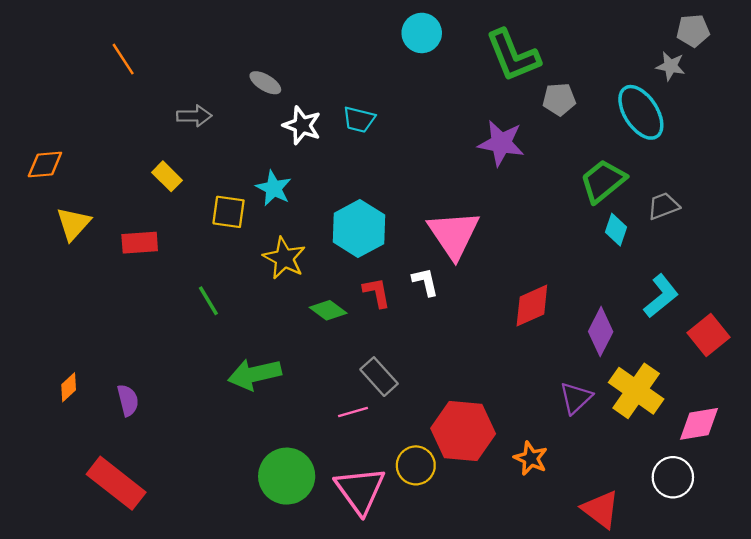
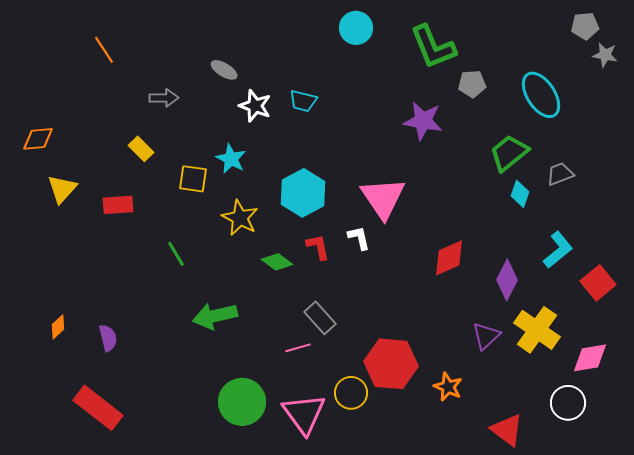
gray star: (671, 66) -> (605, 55), moved

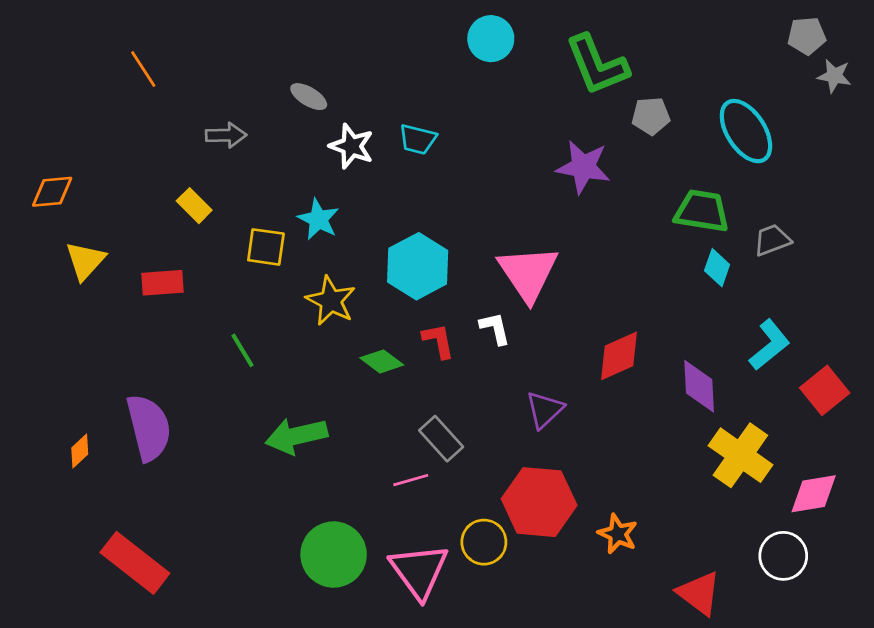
green trapezoid: (509, 153) -> (702, 211), turned 48
purple diamond: (507, 280) -> (699, 386), turned -30
purple triangle: (486, 336) -> (545, 410), moved
purple semicircle: (108, 338) -> (149, 428), moved, size x1.8

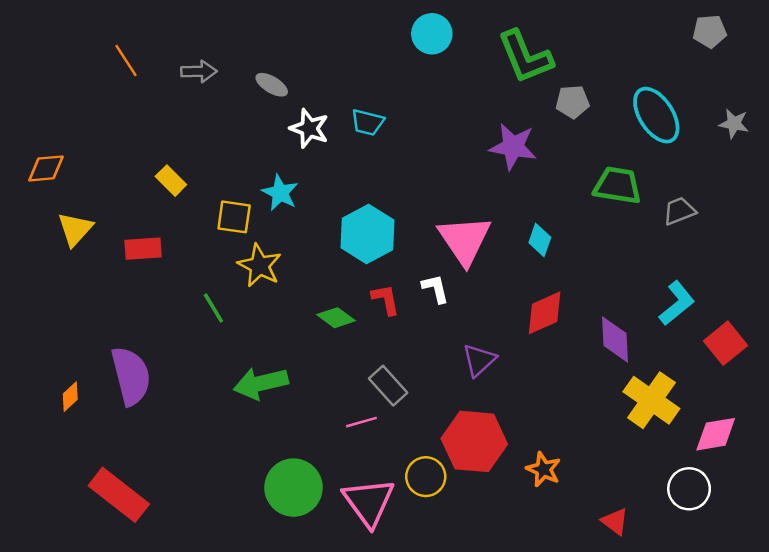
gray star: (834, 76) -> (734, 124), moved
gray arrow: (226, 135) -> (199, 71), moved
cyan diamond: (717, 268) -> (540, 240), moved
yellow star: (331, 301) -> (260, 266), moved
red triangle: (699, 593) -> (615, 522), size x0.7

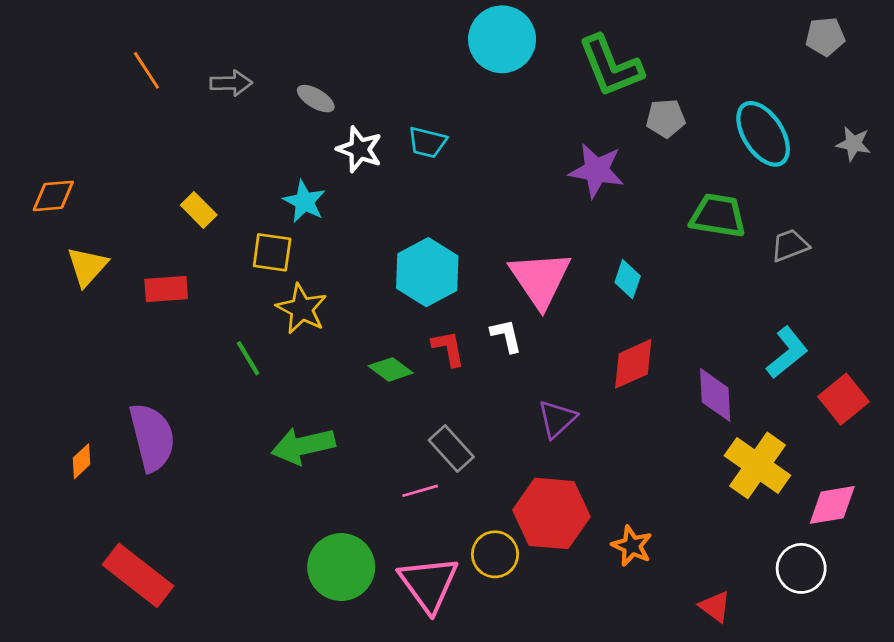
cyan circle: (432, 34) -> (502, 39), size x1.4
cyan star: (280, 193) -> (304, 202), moved

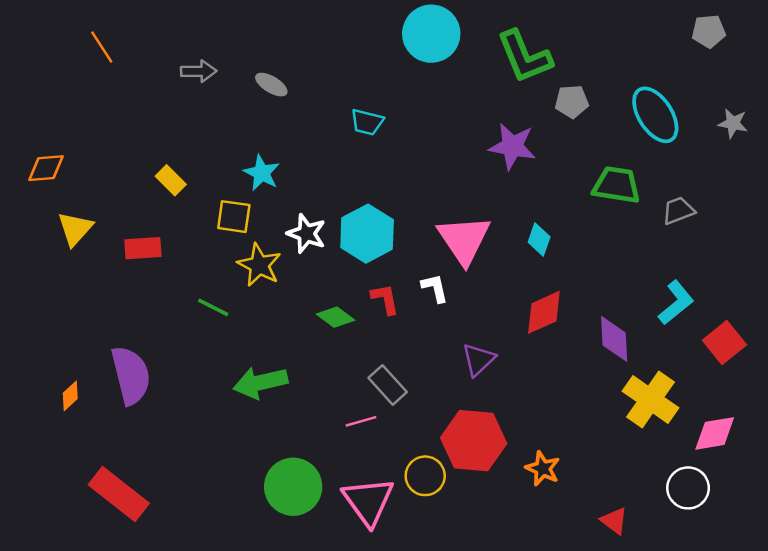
orange line: (146, 70) -> (102, 47), moved
white star: (360, 149) -> (306, 234), moved
green line: (248, 358) -> (213, 307), turned -32

